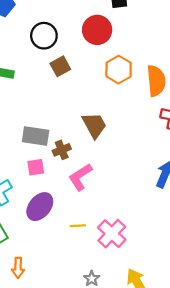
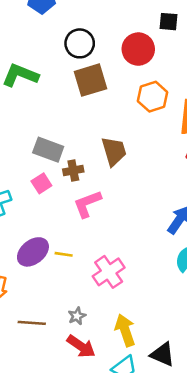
brown square: (60, 66) -> (91, 80), size x1.5
pink square: (36, 167) -> (41, 183), turned -36
purple ellipse: (40, 207) -> (33, 252), moved
yellow line: (78, 226) -> (64, 254), moved

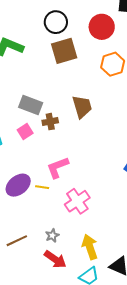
pink L-shape: (87, 204) -> (58, 167), moved
brown line: (32, 323) -> (17, 241), turned -30

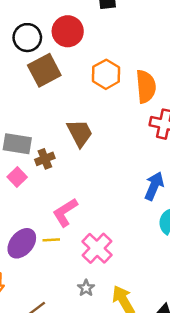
red circle: (102, 27) -> (68, 31), moved
gray star: (52, 235) -> (86, 288), moved

